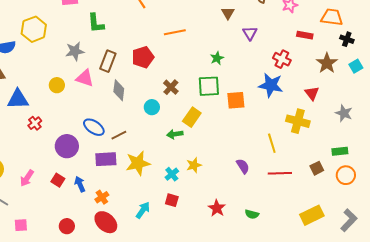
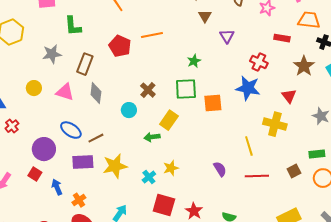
red pentagon: (143, 57) -> (120, 46), moved, turned -30
pink triangle: (85, 78) -> (65, 92), moved
red square: (58, 180) -> (35, 174), moved
red square: (172, 200) -> (164, 205), moved, size x1.6

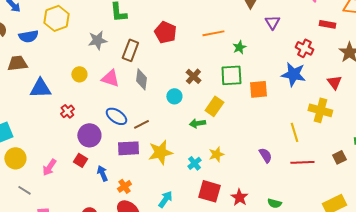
orange line: (152, 35) -> (213, 33), moved
red cross: (12, 126) -> (67, 111), moved

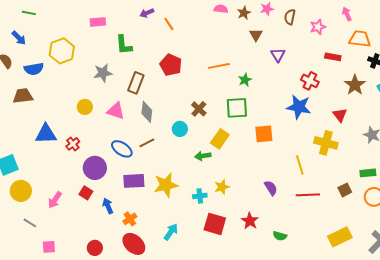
blue triangle: (40, 88) -> (46, 134), moved
orange square: (258, 89) -> (264, 134), moved
brown line: (141, 124) -> (147, 143), moved
cyan cross: (194, 163) -> (200, 196), turned 32
red star: (239, 197) -> (250, 221), moved

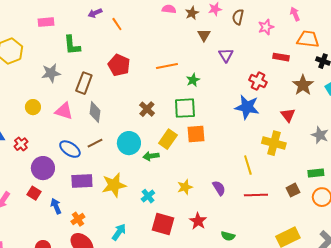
cyan circle: (180, 129) -> (129, 143), moved, size x1.5
orange square: (264, 134) -> (196, 134), moved
yellow star: (222, 187) -> (185, 187), moved
cyan cross: (200, 196) -> (148, 196), turned -32

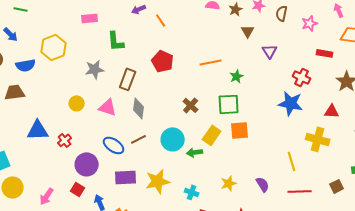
red triangle: (288, 115) -> (332, 111), turned -49
cyan cross: (148, 196) -> (192, 192), turned -32

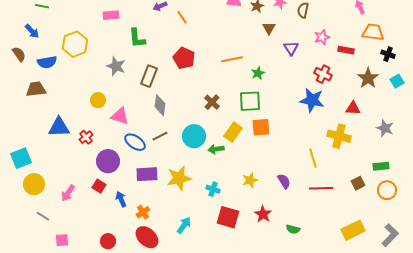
pink star: (310, 23) -> (322, 37), moved
gray star: (95, 69) -> (116, 66), turned 30
pink triangle: (108, 107) -> (120, 116), moved

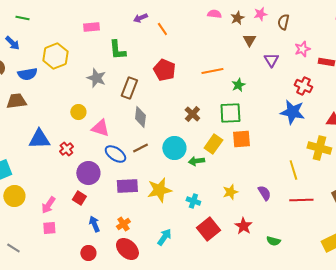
blue arrow: (121, 199) -> (94, 224), moved
gray line: (43, 216) -> (13, 248), moved
red square: (228, 217) -> (208, 229), turned 35
pink square: (62, 240) -> (49, 228), moved

